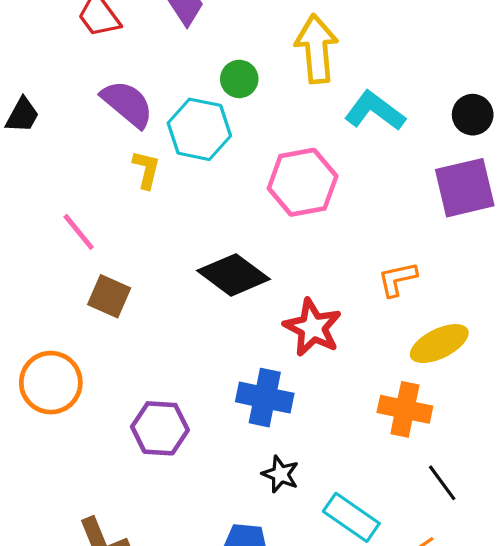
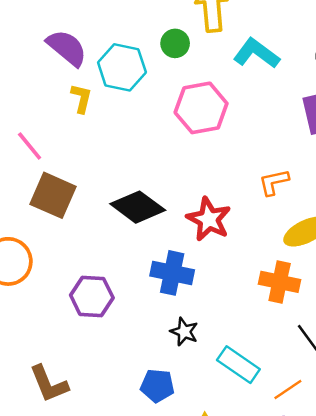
green circle: (239, 79) -> (175, 43), moved
black diamond: (233, 275) -> (138, 207), moved
brown square: (109, 296) -> (53, 195), size x1.4

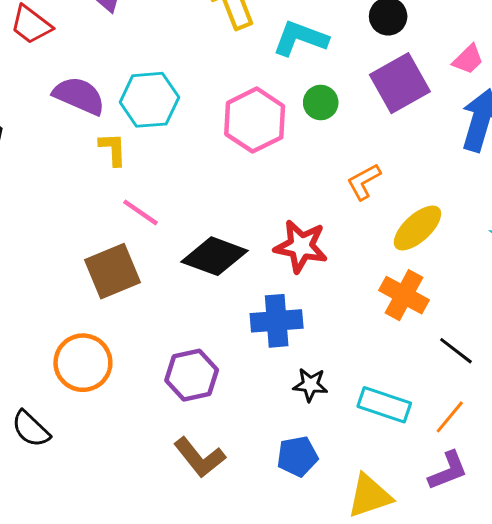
green circle: (175, 43) -> (321, 103), moved
pink line: (30, 146) -> (140, 212), moved
brown square: (53, 195) -> (113, 271), turned -30
orange cross: (280, 282) -> (404, 295), turned 33
brown L-shape: (49, 384) -> (199, 457), moved

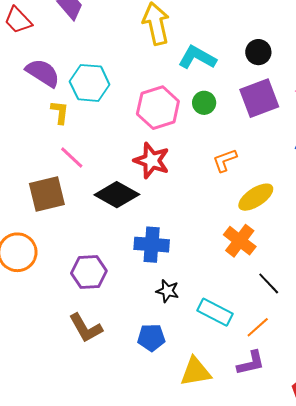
red star: (301, 246) -> (152, 161), moved

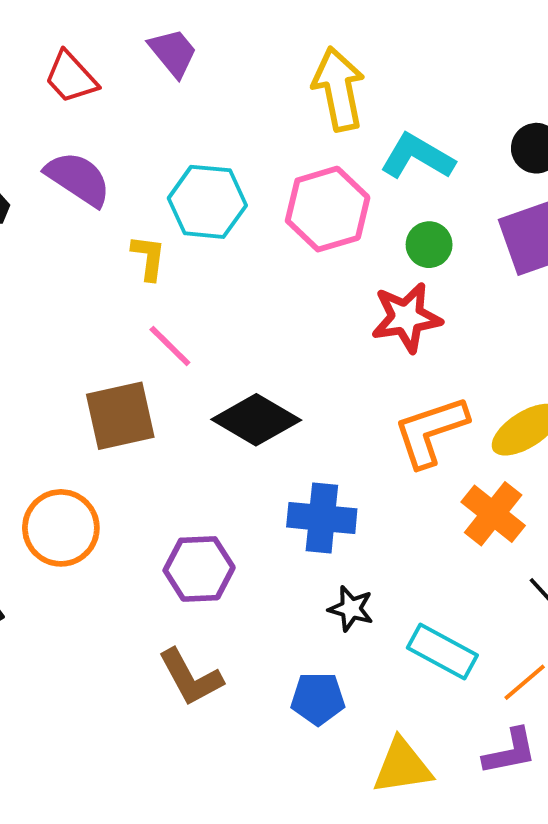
purple semicircle: (43, 73) -> (78, 179), moved
pink hexagon: (158, 108) -> (328, 209), moved
orange L-shape: (225, 160) -> (431, 431), moved, size x1.6
red star: (152, 161) -> (406, 317), moved, turned -30

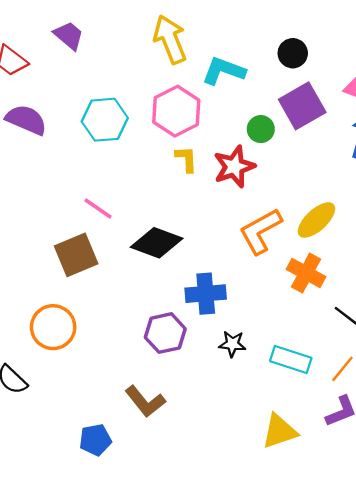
green circle: (429, 245) -> (261, 129), moved
yellow L-shape: (149, 258) -> (186, 159), moved
purple hexagon: (199, 569) -> (165, 333), moved
blue pentagon: (318, 699) -> (95, 440), moved

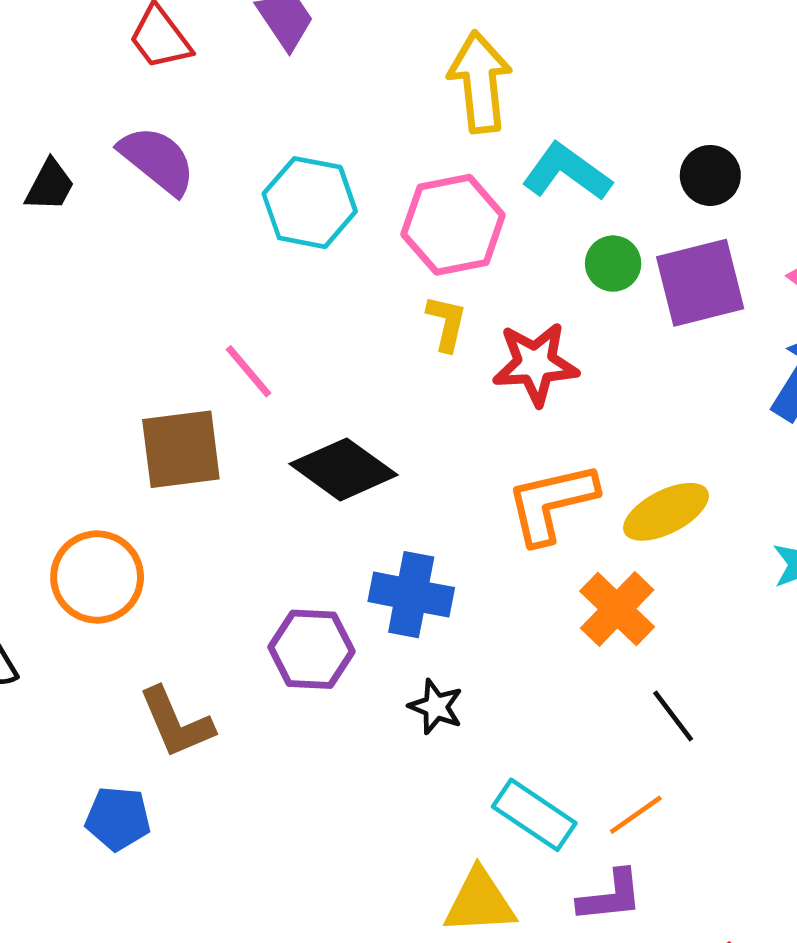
green circle: (261, 129) -> (613, 264), moved
cyan rectangle: (291, 359) -> (534, 815), moved
brown L-shape: (145, 401) -> (176, 723), moved

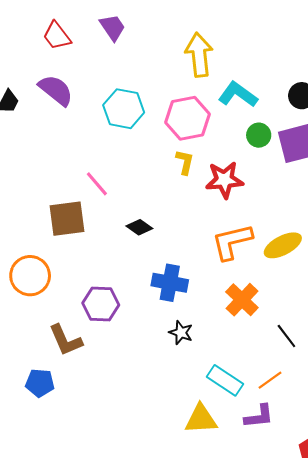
black diamond: (344, 469) -> (139, 227), size x0.6
orange cross: (617, 609) -> (242, 300), moved
purple hexagon: (311, 649) -> (101, 304), moved

